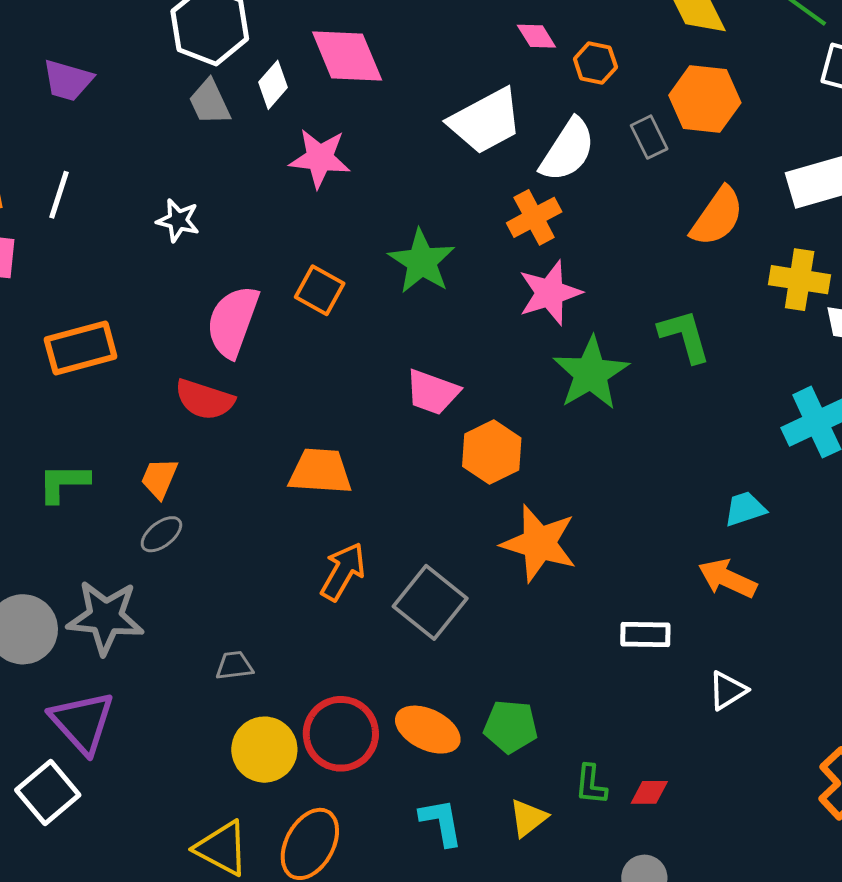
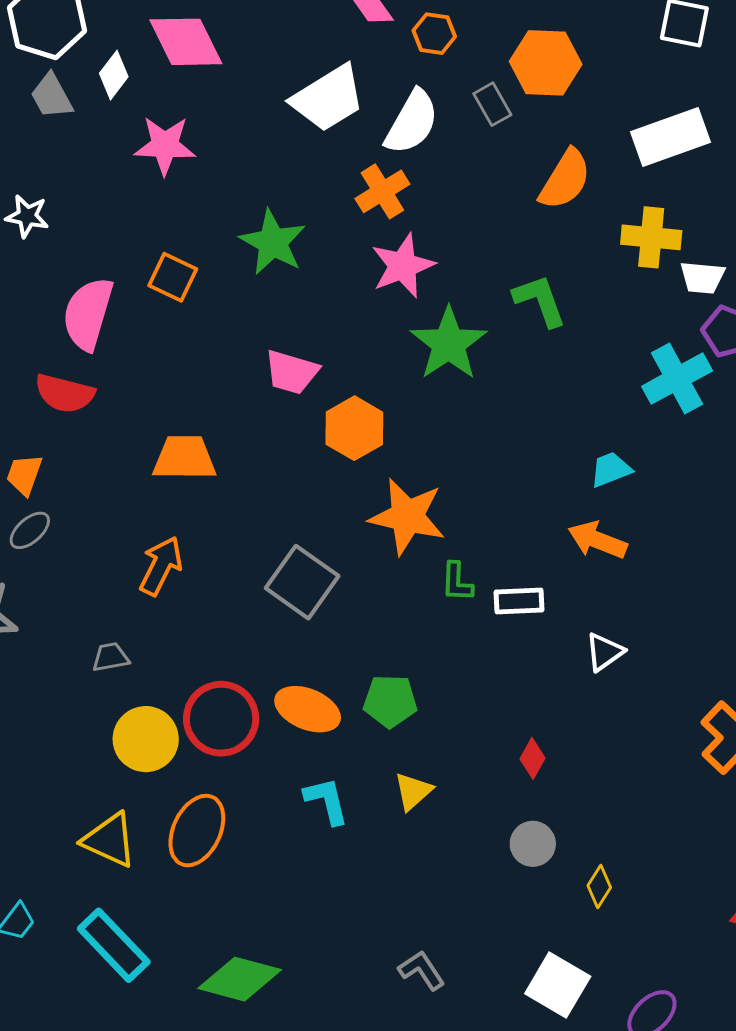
orange arrow: (343, 572) -> (161, 566), moved
green L-shape: (591, 785) -> (457, 582), moved
red diamond: (649, 792) -> (532, 758), turned -57

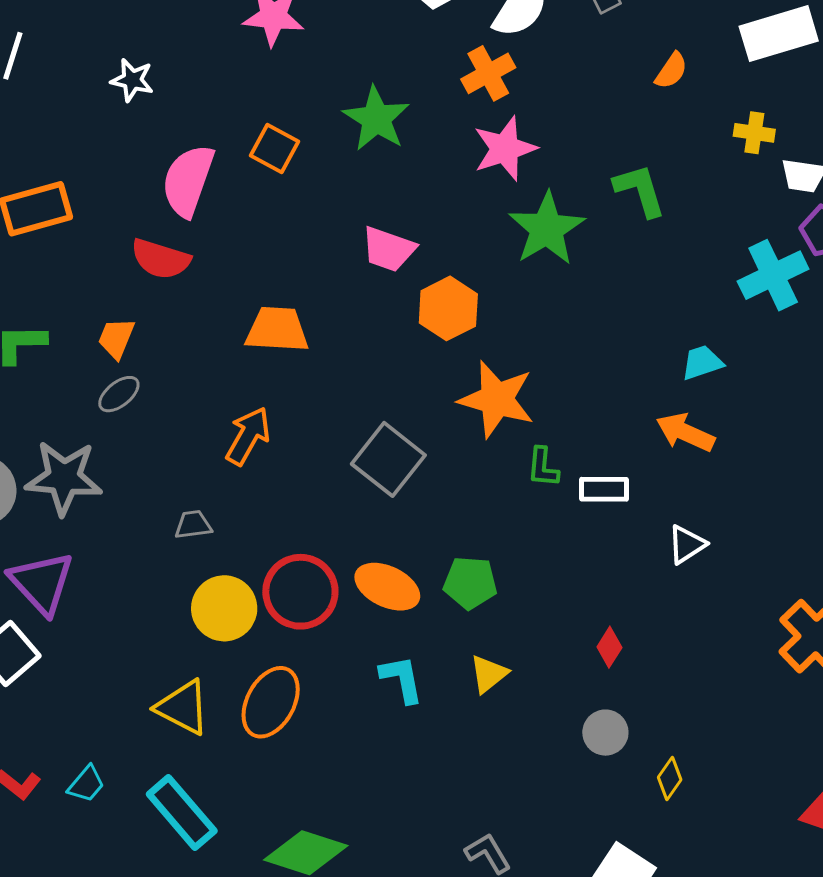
orange semicircle: (565, 179) -> (671, 71), size x0.6
yellow cross: (651, 237) -> (754, 133), size x0.7

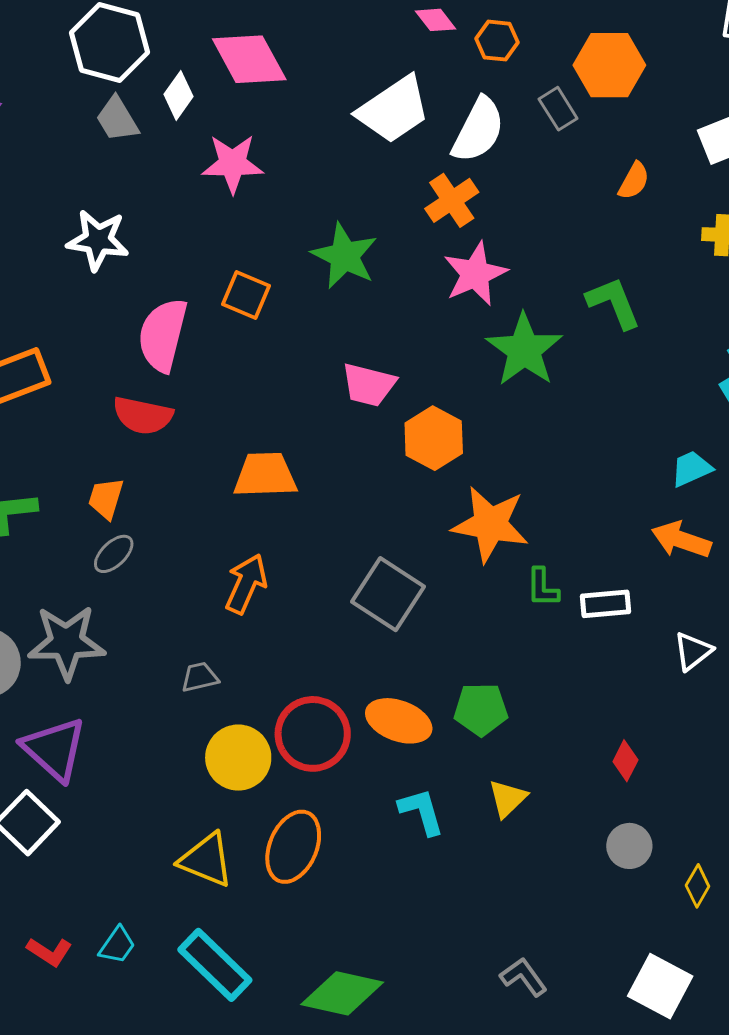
white star: (132, 80) -> (98, 240), size x1.4

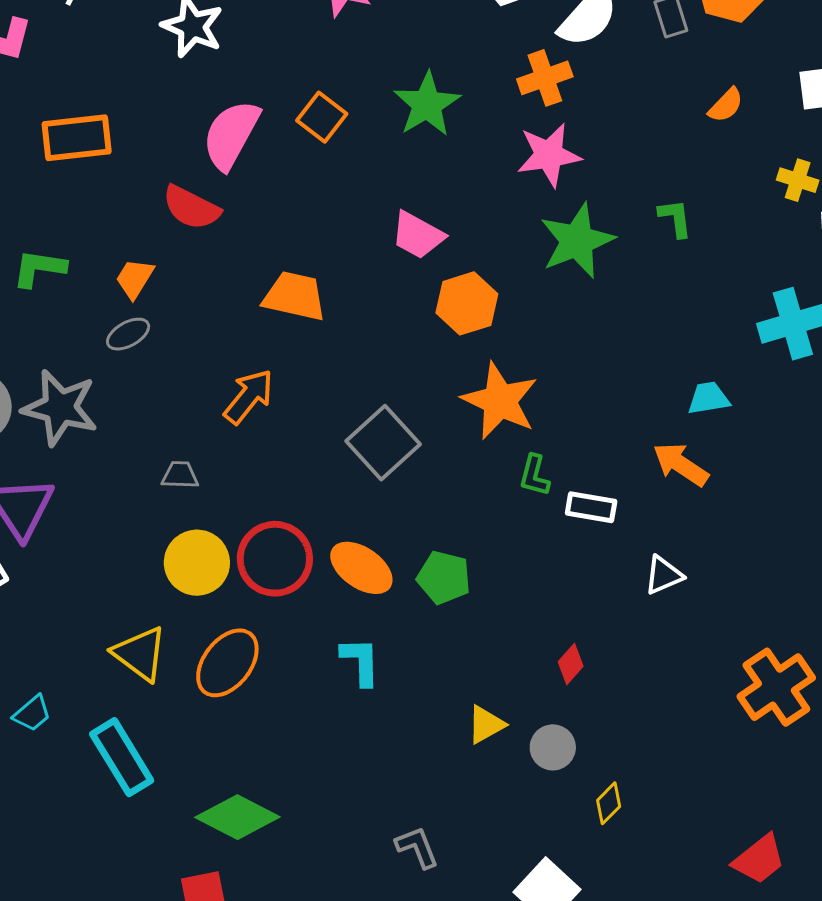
green L-shape: (614, 303) -> (675, 218), size x0.7
yellow triangle: (508, 798) -> (486, 724), moved

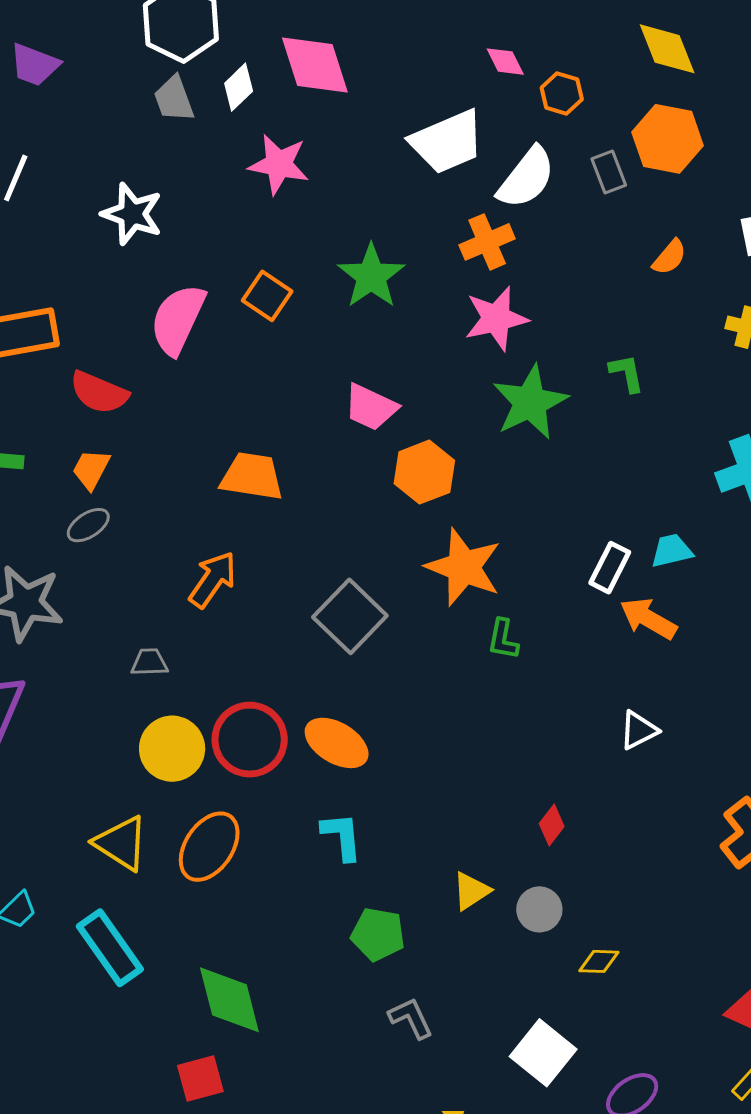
red semicircle: (191, 208) -> (99, 392), moved
white rectangle: (591, 507) -> (610, 568), moved, turned -69
green pentagon: (444, 578) -> (378, 934), moved
yellow diamond: (609, 803) -> (599, 961), turned 51
green diamond: (237, 817) -> (229, 1000), turned 52

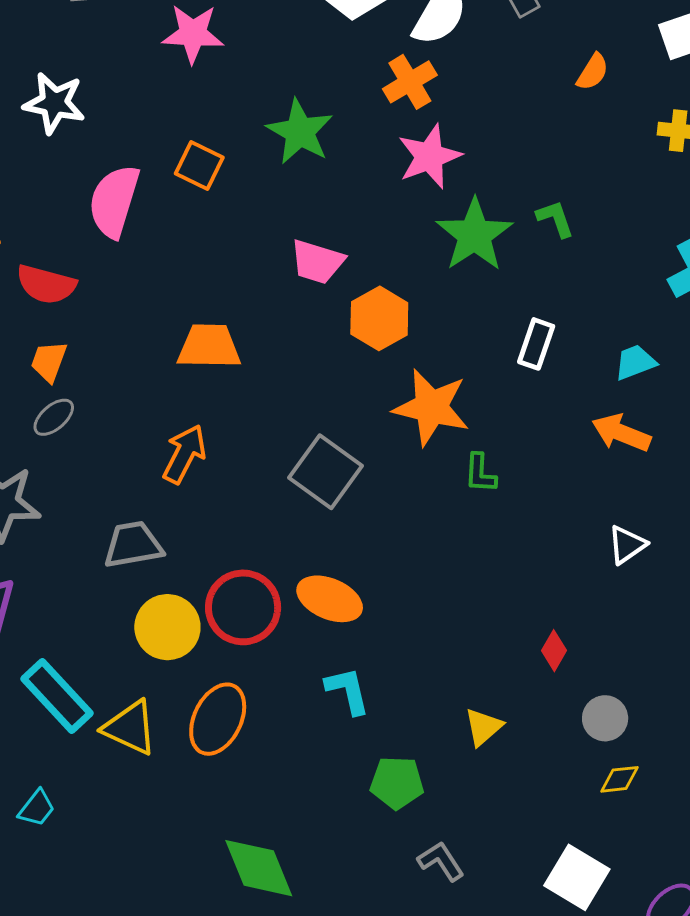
green L-shape: (627, 373) -> (555, 219), moved
white rectangle: (610, 568) -> (536, 344), moved
gray trapezoid: (149, 662) -> (133, 545), size x1.6
gray circle: (539, 909) -> (605, 718), moved
cyan rectangle: (110, 948) -> (57, 696), moved

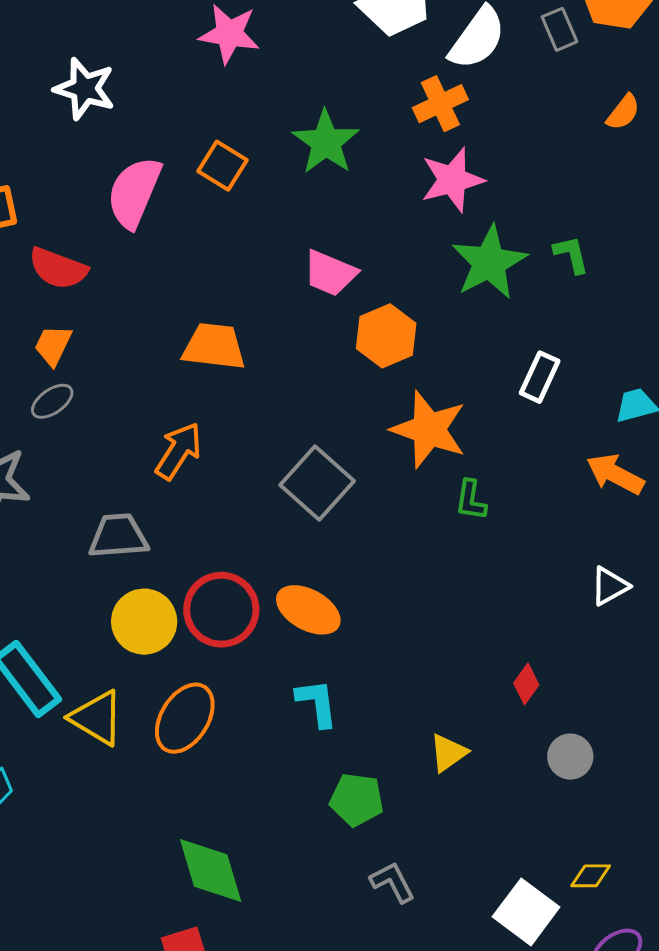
yellow diamond: (619, 779) -> (591, 876), moved

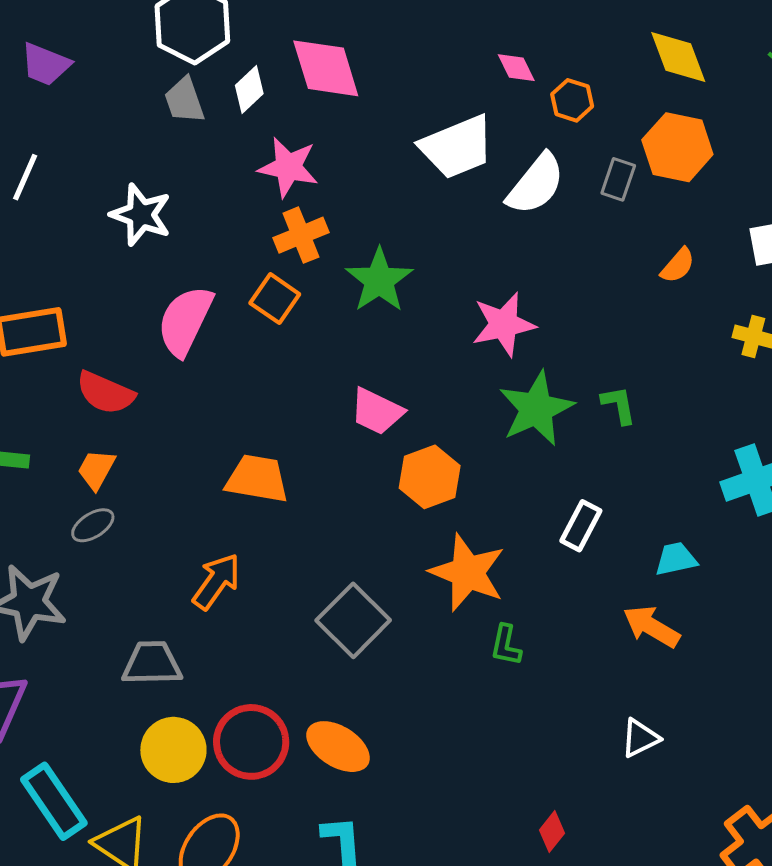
gray rectangle: (559, 29) -> (618, 179), turned 39
orange cross: (440, 104) -> (301, 235), moved

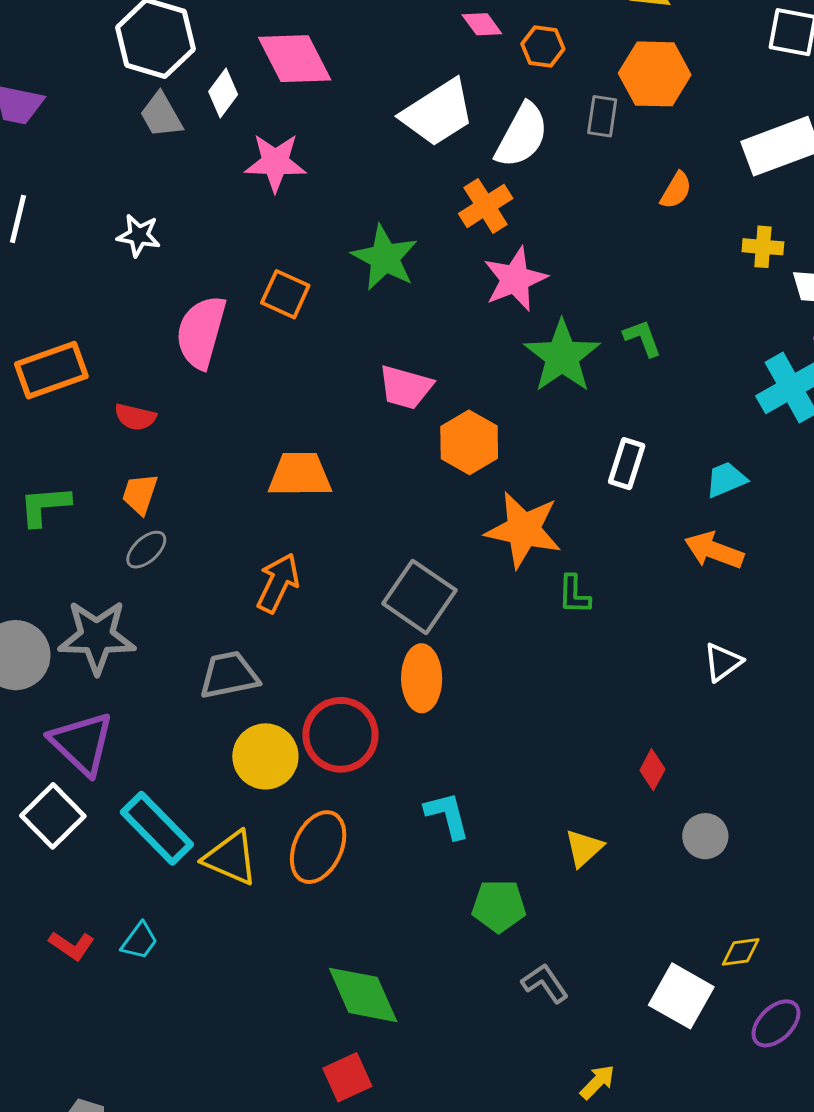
white star: (141, 215) -> (139, 235), size x0.7
orange cross: (301, 235) -> (486, 206), moved
red semicircle: (105, 393) -> (135, 417), size x0.7
orange ellipse: (338, 747) -> (422, 678), moved, turned 68

